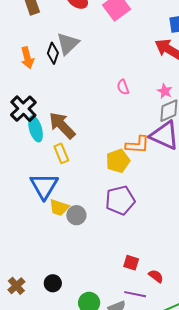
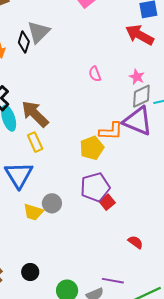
yellow trapezoid: (59, 208) -> (33, 212), moved
red square: (131, 263) -> (107, 202), moved, turned 35
red semicircle: (156, 276) -> (135, 242), moved

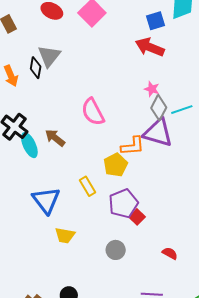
pink semicircle: (95, 74) -> (93, 112), moved, size x1.8
gray diamond: (141, 96) -> (159, 108), turned -30
brown arrow: (35, 114) -> (55, 138), size x0.7
yellow rectangle: (35, 142) -> (87, 186), moved
gray circle: (52, 203) -> (116, 250), moved

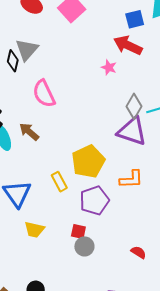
pink star: (152, 89) -> (109, 67), moved
pink semicircle: (93, 112) -> (44, 94), moved
orange L-shape: (133, 146) -> (131, 179), moved
yellow pentagon: (115, 165) -> (88, 161), size x1.4
red square: (137, 217) -> (78, 231), moved, turned -35

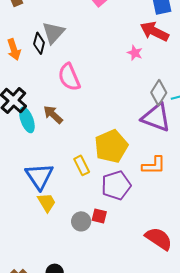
yellow trapezoid: (34, 230) -> (47, 202), moved, turned -135
gray circle: (84, 246) -> (81, 221), moved
red semicircle: (139, 252) -> (159, 239), size x1.8

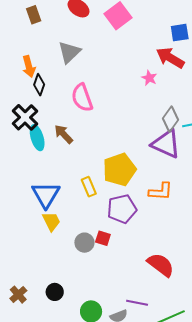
black diamond: (39, 43) -> (39, 85), moved

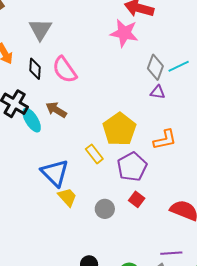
pink star: (149, 78) -> (124, 33), size x1.8
black diamond: (39, 85) -> (35, 69), moved
purple triangle: (166, 144) -> (158, 92), size x0.5
red square: (103, 238) -> (137, 199), moved, turned 35

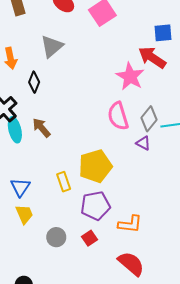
pink semicircle: (65, 70) -> (118, 116), moved
orange L-shape: (165, 140) -> (130, 224), moved
blue triangle: (55, 173) -> (20, 187), size x0.7

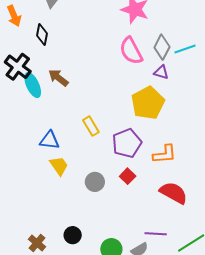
yellow pentagon: (95, 166) -> (148, 103), moved
blue triangle: (20, 187) -> (50, 140), turned -45

